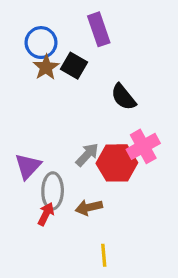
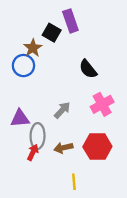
blue circle: (41, 43) -> (23, 66), moved
black square: (74, 66) -> (52, 33), moved
red hexagon: (117, 163) -> (97, 147), moved
purple triangle: (28, 166) -> (20, 118), turned 42

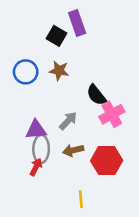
brown star: (33, 48) -> (59, 71), moved, turned -30
black semicircle: (88, 69) -> (96, 95), moved
purple triangle: (20, 118) -> (36, 130), moved
brown arrow: (63, 148) -> (73, 150), moved

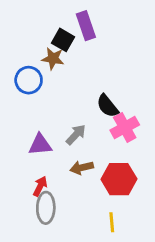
brown star: (59, 71) -> (53, 59), moved
gray ellipse: (41, 149) -> (46, 208), moved
yellow line: (81, 199) -> (112, 222), moved

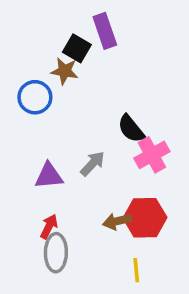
brown arrow: (82, 168) -> (117, 221), moved

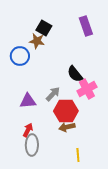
purple rectangle: (105, 31) -> (86, 26), moved
red hexagon: (145, 218) -> (66, 111), moved

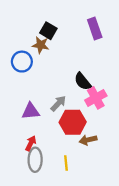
brown arrow: (67, 127) -> (88, 140), moved
yellow line: (78, 155) -> (66, 163), moved

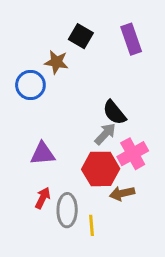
black square: (48, 31) -> (81, 36), moved
pink cross: (96, 98) -> (133, 154), moved
gray arrow: (58, 103) -> (105, 134), moved
gray ellipse: (35, 160) -> (67, 210), moved

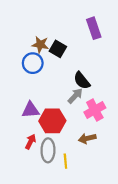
black square: (81, 36) -> (58, 49), moved
blue circle: (30, 85) -> (33, 63), moved
red hexagon: (101, 169) -> (52, 121), moved

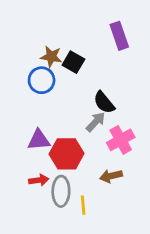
red arrow: (31, 142) -> (39, 180), turned 56

